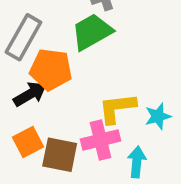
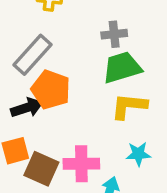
green trapezoid: (92, 32) -> (122, 68), moved
yellow L-shape: (117, 108) -> (129, 106), moved

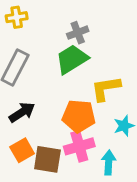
green trapezoid: (122, 68) -> (72, 59), moved
orange pentagon: (51, 90) -> (79, 116), moved

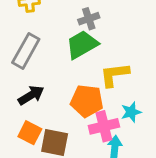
pink cross: (79, 146) -> (104, 126), moved
orange square: (22, 150) -> (30, 133), turned -35

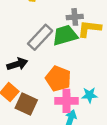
gray rectangle: (26, 51) -> (40, 37), moved
yellow L-shape: (114, 75) -> (89, 29), moved

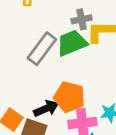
black arrow: (17, 64) -> (46, 109), moved

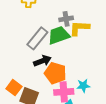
black arrow: (46, 109) -> (42, 61), moved

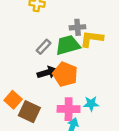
gray rectangle: (37, 38) -> (44, 47), size x0.6
orange pentagon: (55, 73) -> (65, 74), moved

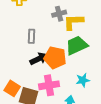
green trapezoid: (68, 45) -> (77, 45), moved
gray rectangle: (44, 47) -> (31, 36), turned -32
pink cross: (69, 109) -> (49, 85), moved

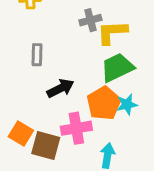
gray rectangle: (31, 36) -> (37, 55), moved
orange pentagon: (55, 58) -> (104, 103), moved, turned 30
cyan star: (83, 80) -> (127, 104), moved

